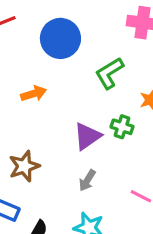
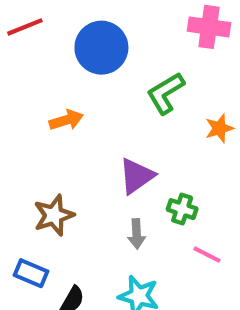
green cross: (122, 127) -> (182, 209), moved
gray arrow: (87, 180) -> (137, 234), turned -35

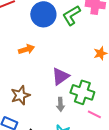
green L-shape: (166, 93) -> (71, 15), moved
green cross: (182, 209) -> (82, 92), size x1.6

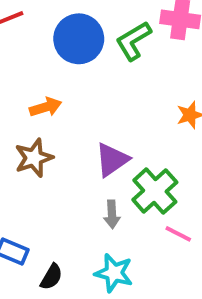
green cross: (82, 92) -> (155, 191), turned 30
brown star: (20, 95) -> (34, 158), moved

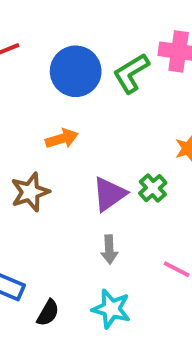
orange arrow: (46, 107) -> (62, 139), moved
green cross: (155, 191) -> (153, 188), moved, size x0.6

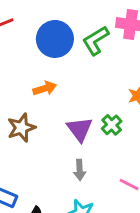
purple triangle: (109, 194) -> (80, 129), turned -32

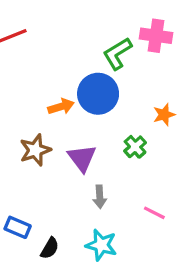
blue circle: (55, 39) -> (98, 94), moved
purple triangle: (80, 129) -> (82, 158), moved

